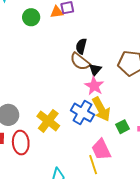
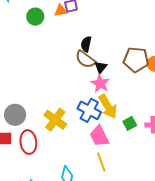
pink trapezoid: (101, 149) -> (99, 136), moved

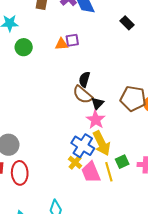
green circle: (35, 17) -> (24, 47), moved
yellow cross: (55, 120) -> (75, 162), moved, size x0.6
yellow line: (101, 162) -> (109, 172), moved

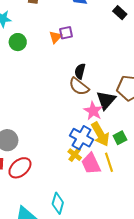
orange triangle: (61, 44) -> (55, 37), turned -40
black triangle: (97, 103) -> (106, 100), moved, size x1.5
green square: (122, 162) -> (120, 138), moved
red ellipse: (20, 173) -> (20, 168), turned 55

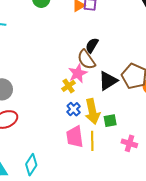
pink star: (93, 111) -> (78, 73), moved
blue cross: (82, 138) -> (74, 109), size x0.6
yellow cross: (75, 155) -> (69, 86), moved

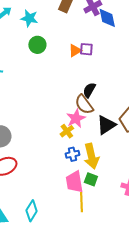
blue cross: (74, 109) -> (72, 154), turned 32
green square: (110, 121) -> (91, 179), moved, turned 32
yellow line: (92, 141) -> (81, 202), moved

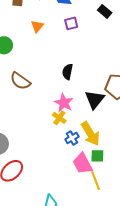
purple square: (86, 49) -> (71, 23), moved
orange triangle: (75, 50) -> (37, 26), moved
brown semicircle: (84, 104) -> (20, 81), moved

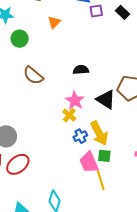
purple square: (71, 23) -> (96, 11), moved
black semicircle: (67, 72) -> (81, 70), turned 70
black triangle: (95, 99) -> (106, 99), turned -40

